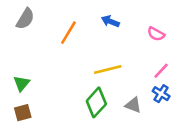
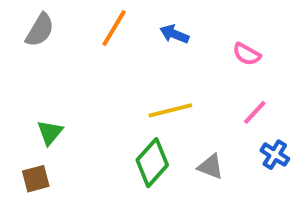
orange line: (68, 33) -> (114, 28), moved
green triangle: (22, 83) -> (50, 132), moved
blue cross: (161, 94) -> (275, 155), moved

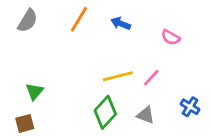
pink line: (255, 112) -> (151, 78), moved

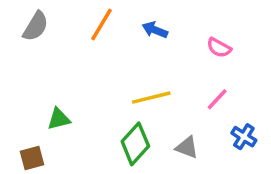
pink line: (151, 78) -> (217, 99), moved
green triangle: (35, 91) -> (59, 119), moved, turned 36

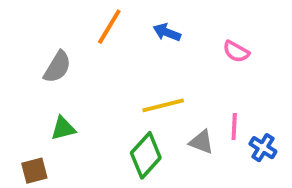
gray semicircle: (36, 26) -> (57, 67), moved
pink line: (217, 99) -> (234, 126), moved, turned -40
gray triangle: (187, 147) -> (201, 142), moved

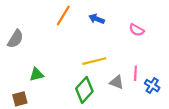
gray semicircle: (57, 67) -> (15, 39), moved

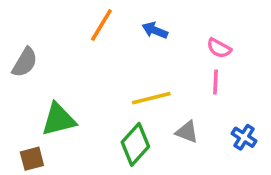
pink line: (135, 73) -> (216, 82), moved
green triangle: (37, 74) -> (59, 119), size x1.5

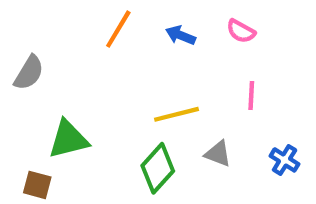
pink semicircle: (219, 48) -> (241, 31), moved
brown square: (32, 159) -> (37, 185), turned 30

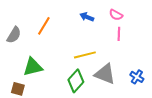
orange line: (118, 29) -> (44, 26), moved
pink line: (251, 96) -> (119, 34), moved
gray triangle: (218, 154) -> (105, 74), size x1.6

